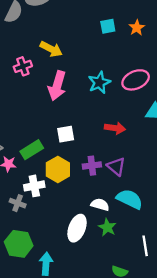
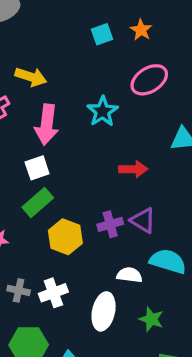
pink ellipse: (136, 80) -> (149, 80), moved
white square: (66, 134) -> (37, 168), moved
green rectangle: (32, 150) -> (38, 202), moved
white cross: (34, 186) -> (53, 293), moved
green star: (107, 227) -> (151, 319), moved

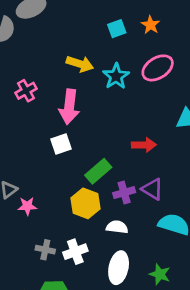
yellow arrow: (31, 77) -> (80, 64), moved
cyan star: (103, 111) -> (116, 76), moved
green rectangle: (38, 202) -> (98, 171), moved
white semicircle: (129, 275) -> (117, 227), moved

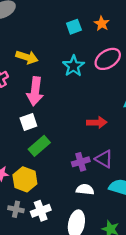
yellow arrow: (80, 64) -> (27, 57), moved
green rectangle: (98, 171) -> (39, 146), moved
yellow hexagon: (86, 203) -> (25, 179), moved
white semicircle: (117, 227) -> (85, 189), moved

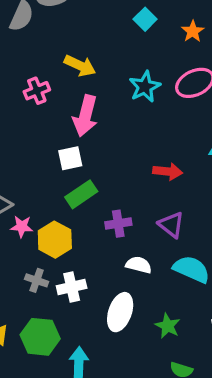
cyan square: (74, 27) -> (145, 19), moved, turned -32
purple cross: (81, 162) -> (118, 224), moved

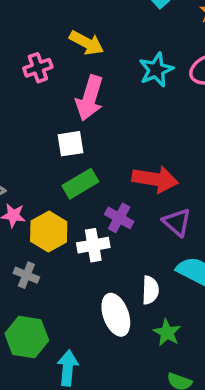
red arrow: (168, 171) -> (155, 179), moved, size x1.4
purple cross: (118, 224) -> (119, 218), turned 35
white semicircle: (139, 265) -> (150, 290), moved, turned 75
white cross: (72, 287) -> (93, 245), moved
white ellipse: (120, 312) -> (116, 315), turned -42

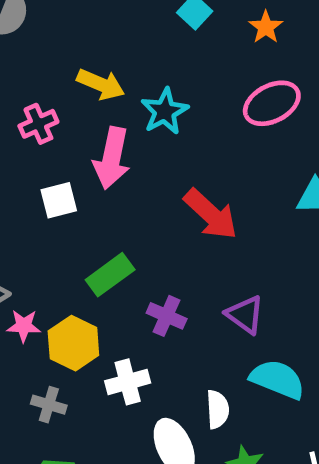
cyan star: (156, 70) -> (165, 111), moved
white square: (70, 144) -> (59, 200), moved
red arrow: (155, 179) -> (211, 214), moved, turned 39
white cross: (93, 245) -> (128, 382), moved

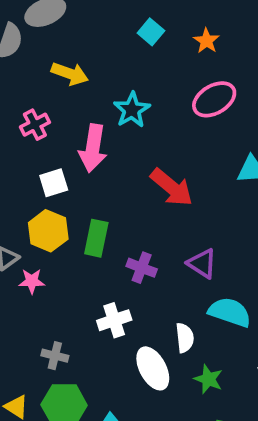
yellow arrow: (101, 84) -> (70, 74), moved
green rectangle: (110, 275) -> (96, 238), turned -39
yellow hexagon: (73, 343) -> (48, 231), moved
gray cross: (49, 405) -> (55, 356), moved

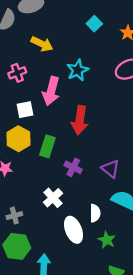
red arrow: (172, 187) -> (80, 120), moved, turned 52
white cross: (114, 320) -> (53, 198), turned -30
gray cross: (55, 356) -> (14, 216), turned -35

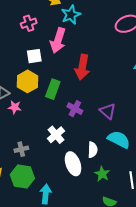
cyan star: (78, 70) -> (71, 15), moved

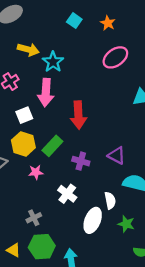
green rectangle: (53, 89) -> (52, 146), turned 36
pink star: (15, 107) -> (36, 172), moved
white ellipse: (73, 164) -> (93, 220), turned 55

